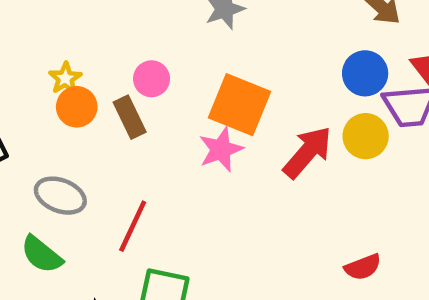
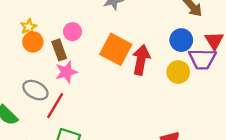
pink star: (221, 149) -> (66, 72), moved
red arrow: (307, 152) -> (141, 60), moved, turned -36
gray ellipse: (60, 196) -> (35, 90), moved

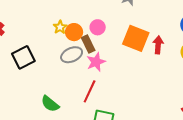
orange circle: (33, 42) -> (74, 32), moved
red arrow: (141, 60) -> (158, 45), size x0.7
gray ellipse: (35, 90) -> (72, 55), moved, turned -45

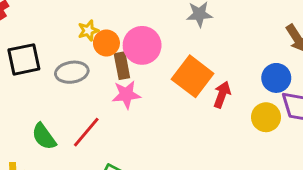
pink circle: (98, 27) -> (142, 45), size x1.6
gray ellipse: (72, 55) -> (72, 72), moved
red line: (90, 91) -> (86, 132), moved

